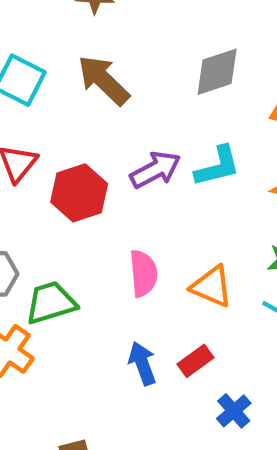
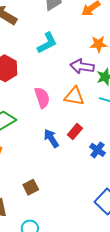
cyan L-shape: (217, 166) -> (47, 43), moved
purple arrow: (155, 170) -> (82, 66), moved, turned -130

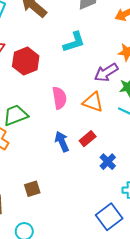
purple arrow: (82, 66) -> (106, 72), turned -50

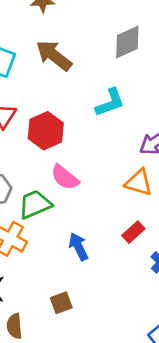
pink semicircle: (59, 98) -> (65, 177), moved, turned 140
blue arrow: (62, 142) -> (78, 247), moved

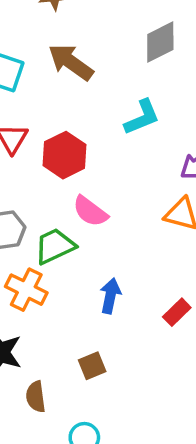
red rectangle: (133, 232) -> (177, 312), moved
blue arrow: (78, 247) -> (110, 296), turned 40

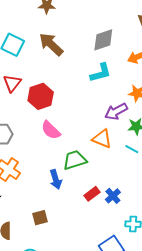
cyan L-shape: (142, 117) -> (101, 73), moved
green trapezoid: (55, 246) -> (75, 160), moved
blue arrow: (110, 296) -> (56, 179), turned 144

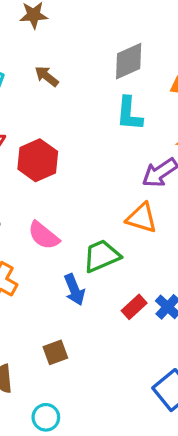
brown arrow: (51, 44) -> (47, 76), size x0.6
cyan L-shape: (101, 73) -> (129, 114), turned 115
pink semicircle: (51, 130) -> (44, 235), moved

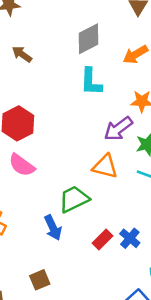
pink semicircle: (44, 235) -> (22, 165), moved

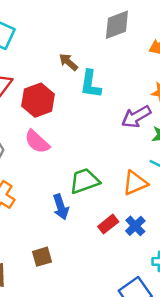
brown arrow: (22, 54) -> (68, 62), moved
cyan L-shape: (91, 82) -> (91, 84), moved
orange triangle: (105, 167) -> (135, 183), moved, turned -44

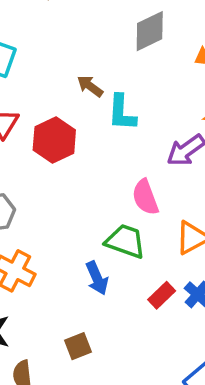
pink semicircle: (37, 142) -> (145, 197), moved, turned 32
green trapezoid: (85, 181) -> (125, 241), turned 44

